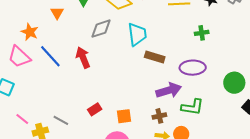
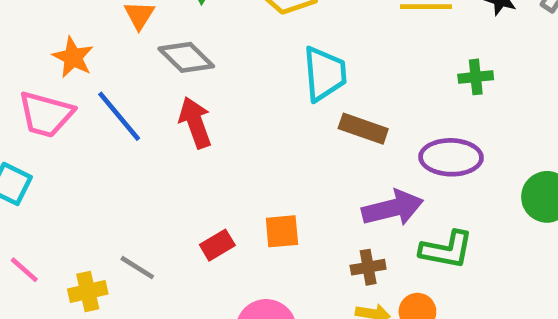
gray diamond: (101, 29) -> (186, 57), moved, turned 60
pink trapezoid: (19, 57) -> (46, 114), turned -30
orange square: (124, 116) -> (282, 231), moved
pink line: (22, 119) -> (24, 270), moved

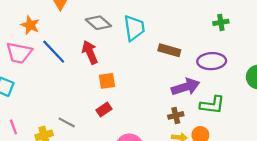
gray diamond: (186, 57) -> (98, 23), moved
cyan trapezoid: (325, 74) -> (134, 28), moved
orange square: (282, 231) -> (107, 81), moved
pink line: (24, 270) -> (13, 127), turned 32

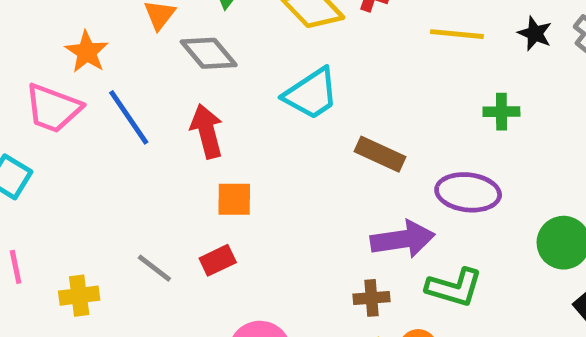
gray diamond: (98, 23) -> (209, 53), moved
cyan trapezoid: (134, 28) -> (311, 94), turned 56
gray line: (67, 122) -> (154, 268), moved

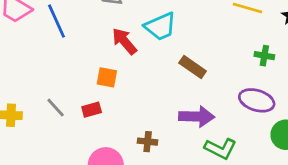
red arrow: (207, 131) -> (124, 41), moved, turned -36
purple ellipse: (468, 192) -> (257, 100), moved
brown cross: (372, 298) -> (148, 142), moved

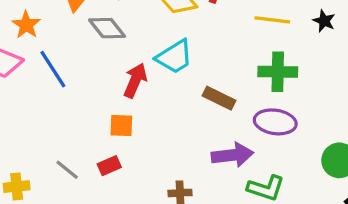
red arrow: (124, 41) -> (135, 80), turned 72
green cross: (264, 56) -> (278, 72), moved, size x1.6
purple ellipse: (257, 100) -> (275, 122), moved

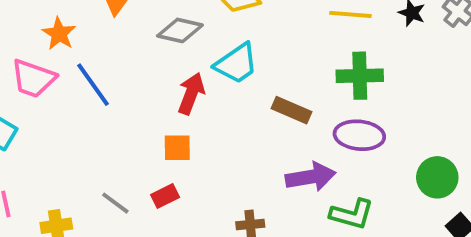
gray diamond: (107, 28) -> (180, 30), moved, turned -36

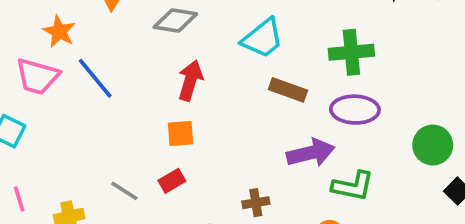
cyan trapezoid: (236, 64) -> (263, 38), moved

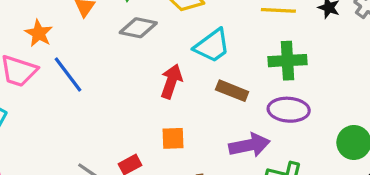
red arrow: (190, 80) -> (171, 81), moved
orange square: (180, 134) -> (173, 138), moved

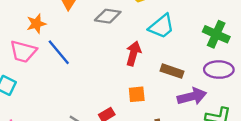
orange star: (39, 33) -> (36, 24), turned 30
green cross: (287, 61) -> (216, 34), turned 30
brown rectangle: (232, 91) -> (172, 71), moved

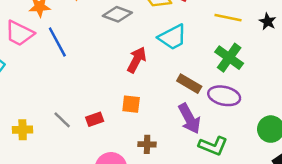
brown rectangle: (172, 71) -> (189, 84), moved
purple arrow: (192, 96) -> (189, 119), turned 64

